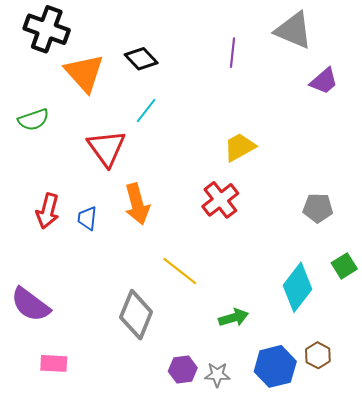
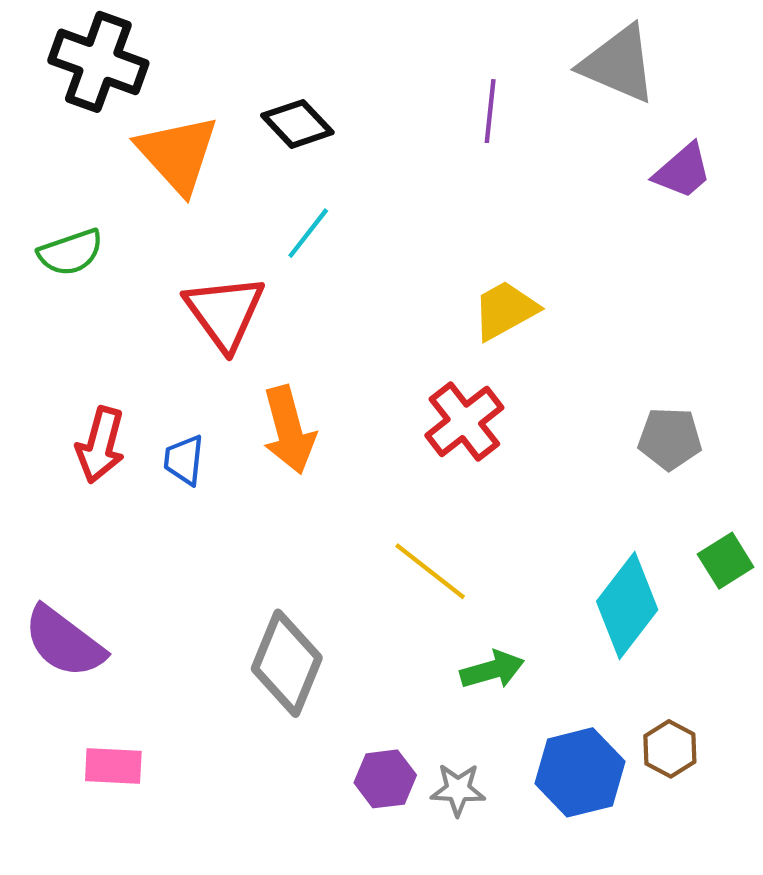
yellow line: (180, 271) -> (430, 571), moved

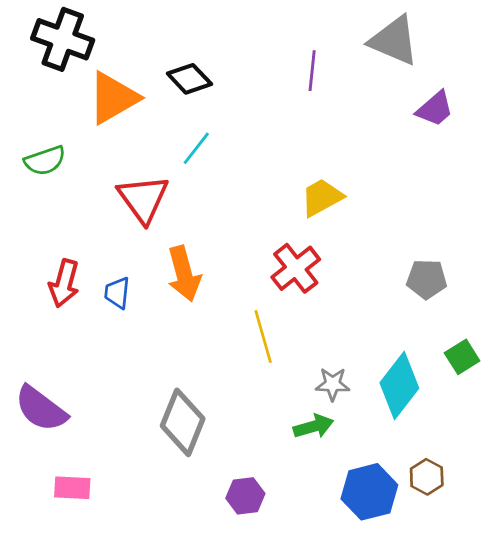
orange triangle: (178, 154) -> (113, 98), turned 42
yellow line: (430, 571) -> (263, 336), moved, turned 36
gray star: (458, 790) -> (333, 384), moved

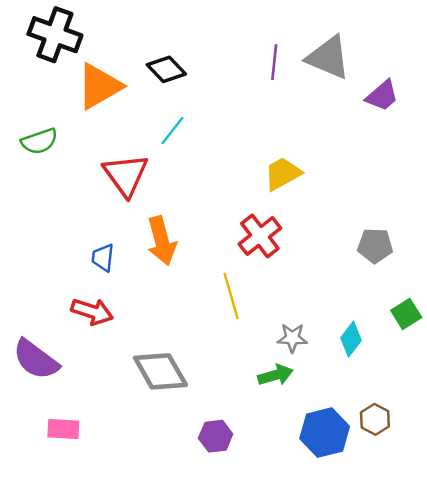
gray triangle: (394, 41) -> (328, 57), moved
red arrow: (64, 283) -> (92, 312), moved, turned -87
cyan diamond: (399, 386) -> (351, 339), size x0.6
gray diamond: (183, 422) -> (160, 371), turned -52

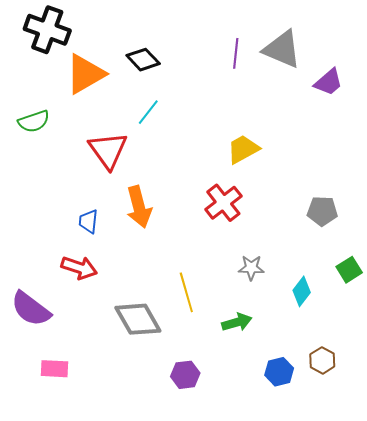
yellow line: (231, 296) -> (186, 292), moved
gray star: (292, 338) -> (251, 268), moved
blue hexagon: (325, 433) -> (279, 372), size x0.7

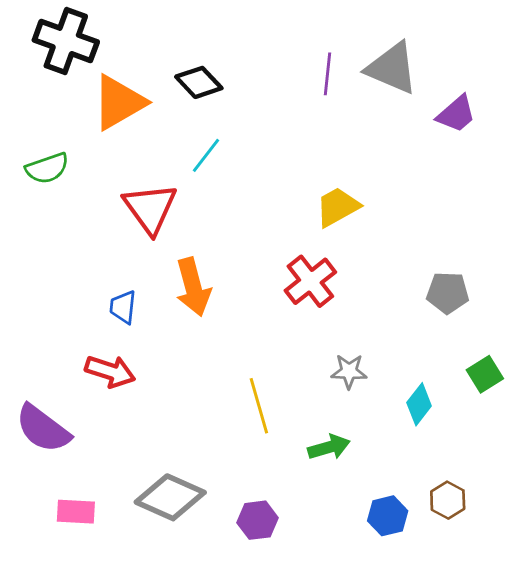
gray diamond: (138, 319) -> (170, 497), moved, turned -36

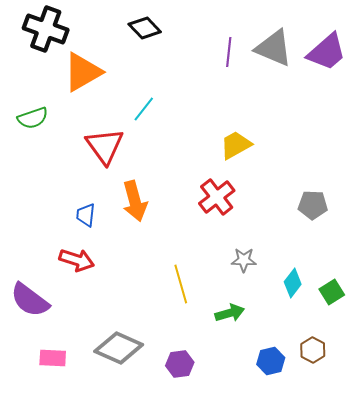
black diamond: (199, 82) -> (145, 28), moved
purple trapezoid: (456, 114) -> (327, 52), moved, size x1.4
green square: (485, 374) -> (332, 292), moved

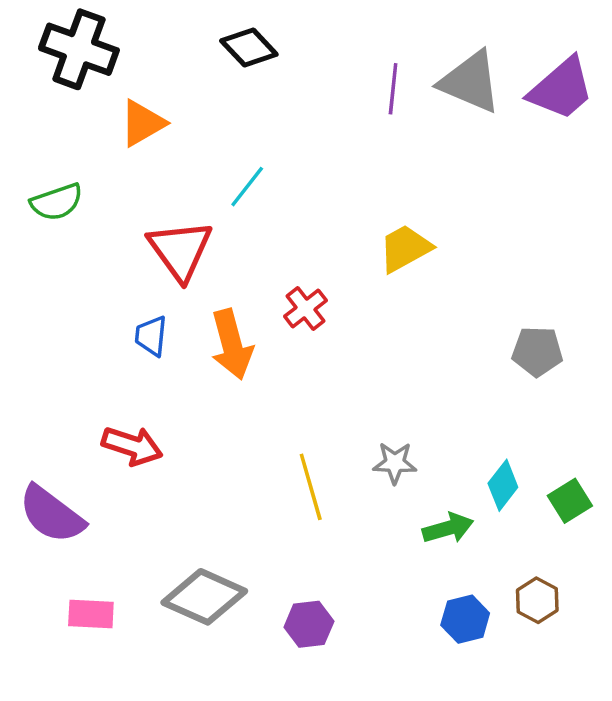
orange triangle: (83, 72) -> (142, 123), size x0.7
red cross: (217, 197) -> (306, 308), moved, size x0.7
blue trapezoid: (86, 215) -> (151, 336), moved
gray star: (244, 260) -> (395, 463), moved
green arrow: (230, 313) -> (448, 528), moved

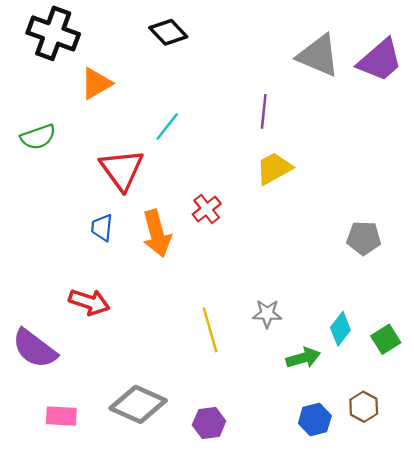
purple line: (393, 89) -> (264, 111), moved

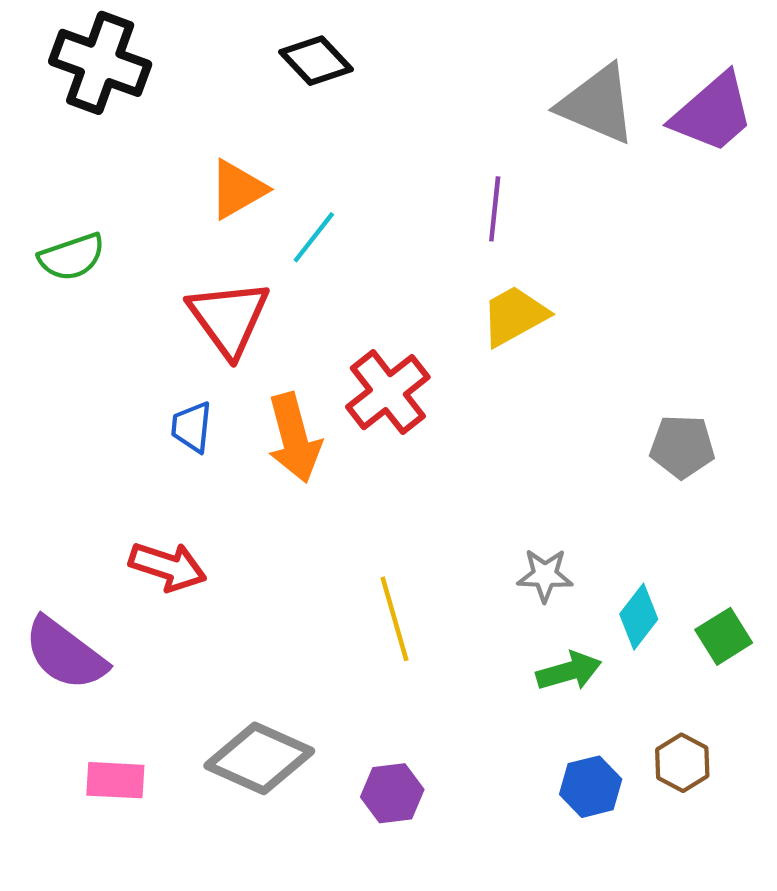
orange triangle: (96, 83) -> (237, 189), moved
red cross: (207, 209) -> (388, 392), size x1.5
gray star: (267, 314) -> (545, 575), moved

